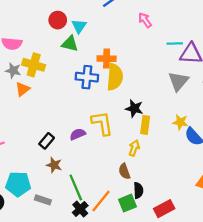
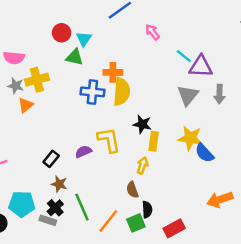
cyan line: (175, 44) -> (184, 56), turned 42
yellow cross: (34, 65) -> (37, 80), turned -30
yellow star: (180, 122) -> (190, 138), size x1.5
black cross: (80, 209) -> (55, 208), moved

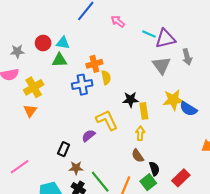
cyan triangle: (84, 39) -> (63, 43), turned -40
gray star: (16, 86) -> (17, 51), moved
yellow semicircle: (122, 92) -> (106, 78), size x0.6

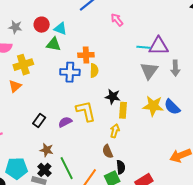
cyan line: (149, 34) -> (143, 47), moved, turned -32
blue semicircle: (188, 109) -> (172, 107), moved
black rectangle: (64, 149) -> (39, 121), moved

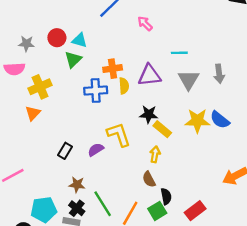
green triangle: (53, 44) -> (73, 59), turned -49
purple triangle: (159, 46) -> (149, 75), moved
yellow rectangle: (123, 110) -> (162, 129), turned -49

